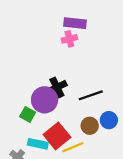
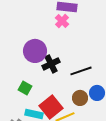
pink cross: (69, 39) -> (62, 21), turned -32
purple circle: (45, 100) -> (35, 51), moved

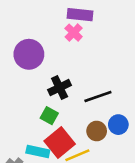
purple circle: (35, 51) -> (29, 54), moved
green square: (25, 88) -> (49, 116), moved

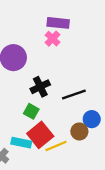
brown circle: (97, 131) -> (79, 131), moved

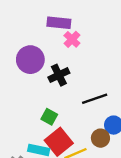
purple rectangle: (58, 23) -> (59, 23), moved
black cross: (40, 87) -> (59, 75), moved

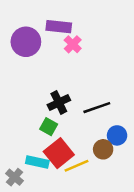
purple circle: (30, 60) -> (26, 42), moved
black cross: (59, 75) -> (59, 103), moved

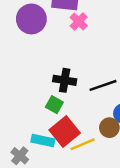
black cross: (59, 103) -> (65, 80), turned 35

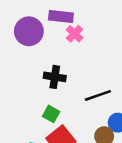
black cross: (65, 80) -> (55, 77), moved

